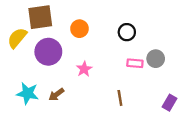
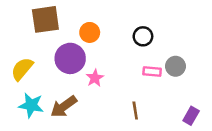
yellow semicircle: (17, 38) -> (22, 69), moved
purple circle: (48, 52) -> (70, 58), moved
brown arrow: (56, 94) -> (64, 107), size x1.5

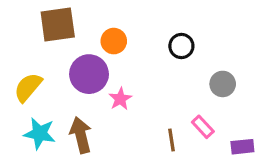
pink rectangle: (152, 71) -> (203, 127), moved, turned 42
brown arrow: (64, 107) -> (81, 135), turned 112
purple rectangle: (191, 116) -> (242, 147), turned 54

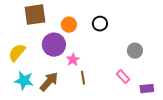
black circle: (181, 46) -> (100, 24), moved
brown arrow: (81, 135) -> (49, 82), turned 55
brown line: (172, 140) -> (83, 78), moved

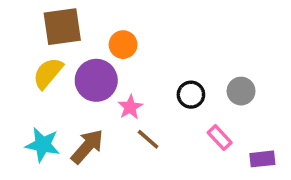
black circle: (100, 24) -> (191, 95), moved
yellow semicircle: (17, 53) -> (48, 73), moved
brown line: (83, 78) -> (148, 139), turned -40

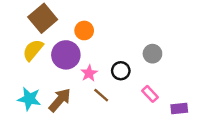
brown square: (62, 27) -> (43, 18), turned -32
gray circle: (241, 91) -> (152, 54), moved
black circle: (191, 95) -> (121, 71), moved

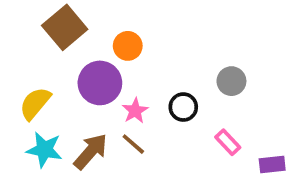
yellow semicircle: (33, 50) -> (35, 103), moved
brown line: (101, 95) -> (133, 144), moved

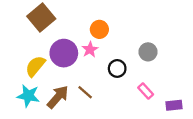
orange circle: (128, 46) -> (99, 29), moved
yellow semicircle: (35, 103) -> (35, 66), moved
pink star: (135, 111) -> (90, 50), moved

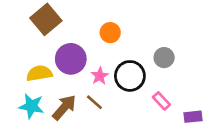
pink star: (90, 50) -> (100, 76), moved
yellow semicircle: (35, 66) -> (39, 73), turned 40
black circle: (117, 68) -> (130, 76), size x1.5

